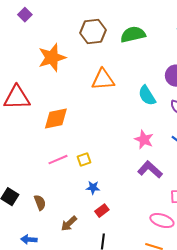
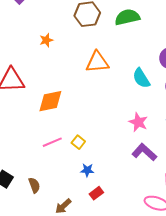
orange star: (52, 58) -> (46, 40), size x0.5
yellow square: (84, 160) -> (78, 142), turned -32

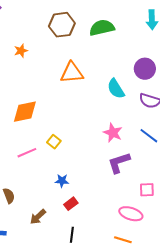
yellow square: (78, 142) -> (54, 142), moved
purple L-shape: (144, 152) -> (119, 163), turned -60

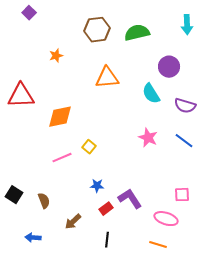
purple circle: (145, 69) -> (169, 67), moved
purple L-shape: (119, 163) -> (130, 199), moved, turned 75

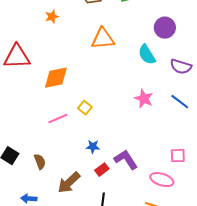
brown arrow: (73, 222) -> (69, 183), size x1.4

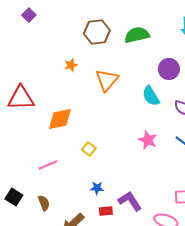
orange star: (52, 17) -> (71, 65), moved
orange triangle: (103, 39) -> (107, 80), turned -45
pink line: (58, 119) -> (48, 165), moved
red rectangle: (102, 170) -> (106, 211), turned 32

